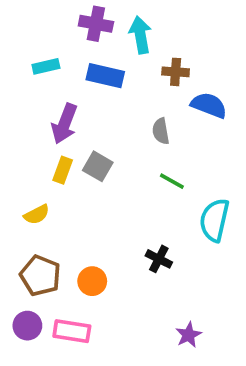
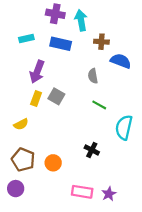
pink rectangle: (72, 331) -> (82, 192), moved

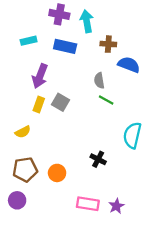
green line: (99, 105) -> (106, 100), moved
brown pentagon: (23, 160) -> (25, 170), turned -30

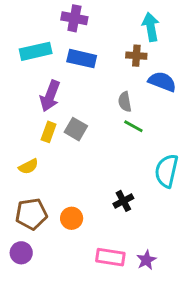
cyan arrow: (87, 21) -> (151, 27), moved
cyan rectangle: (29, 41) -> (36, 51), size x1.5
black cross: (98, 159) -> (123, 201), turned 35

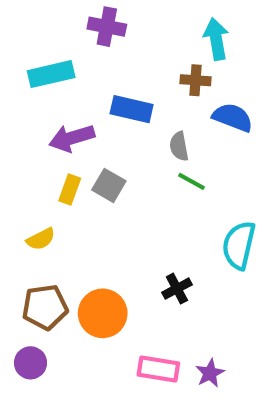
blue rectangle: (82, 59) -> (132, 109), moved
purple arrow: (50, 96) -> (72, 138), turned 52
orange circle: (72, 218) -> (103, 313), size x1.5

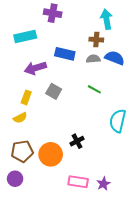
gray semicircle: (179, 146) -> (93, 59), moved, turned 96
yellow rectangle: (70, 190) -> (26, 97), moved
black cross: (177, 289) -> (77, 141), moved

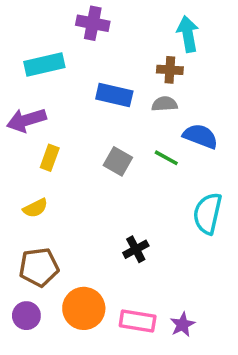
blue semicircle: (115, 58) -> (200, 136), moved
purple arrow: (35, 68) -> (26, 120), moved
gray square: (54, 91) -> (118, 161), moved
yellow rectangle: (26, 97) -> (50, 158), moved
orange circle: (51, 154) -> (84, 308), moved

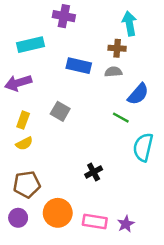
blue semicircle: (200, 136) -> (138, 94), turned 110
yellow rectangle: (50, 158) -> (23, 120), moved
green line: (166, 158) -> (121, 118), moved
gray square: (118, 161) -> (60, 111), moved

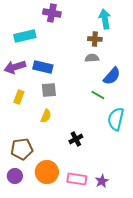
blue rectangle: (79, 66) -> (43, 67), moved
gray square: (60, 111) -> (49, 90), turned -35
yellow semicircle: (24, 144) -> (46, 116), moved, turned -40

